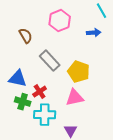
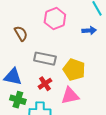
gray rectangle: (50, 61) -> (45, 59), turned -35
red cross: (40, 92) -> (45, 84), moved

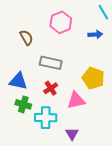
yellow pentagon: (74, 70) -> (93, 78), moved

